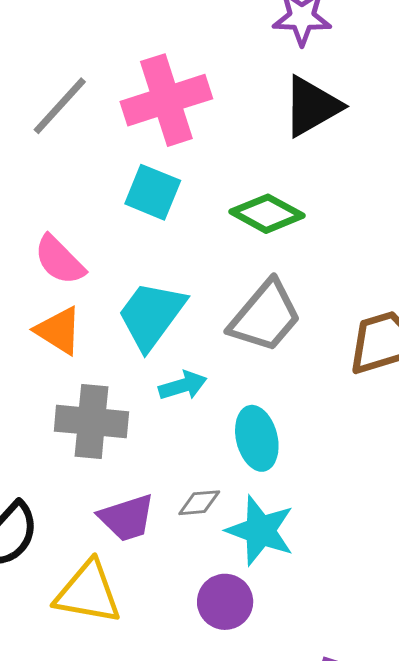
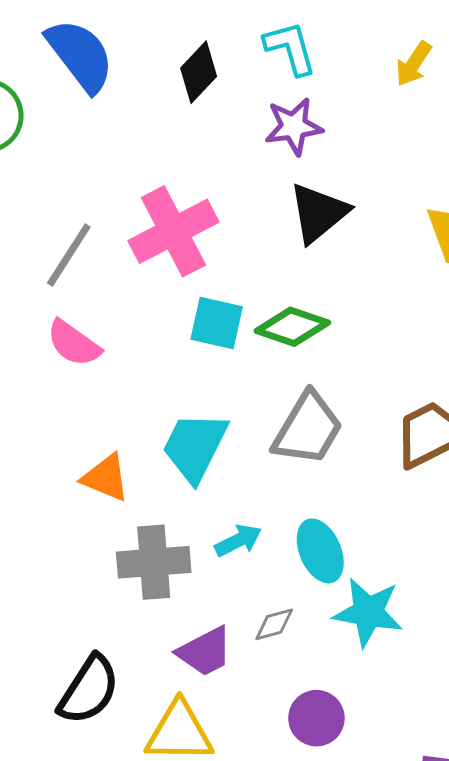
cyan square: (153, 192) -> (217, 323), moved
pink semicircle: (59, 260) -> (74, 343), moved
cyan arrow: (183, 386) -> (238, 540), moved
cyan star: (260, 531) -> (368, 612), moved

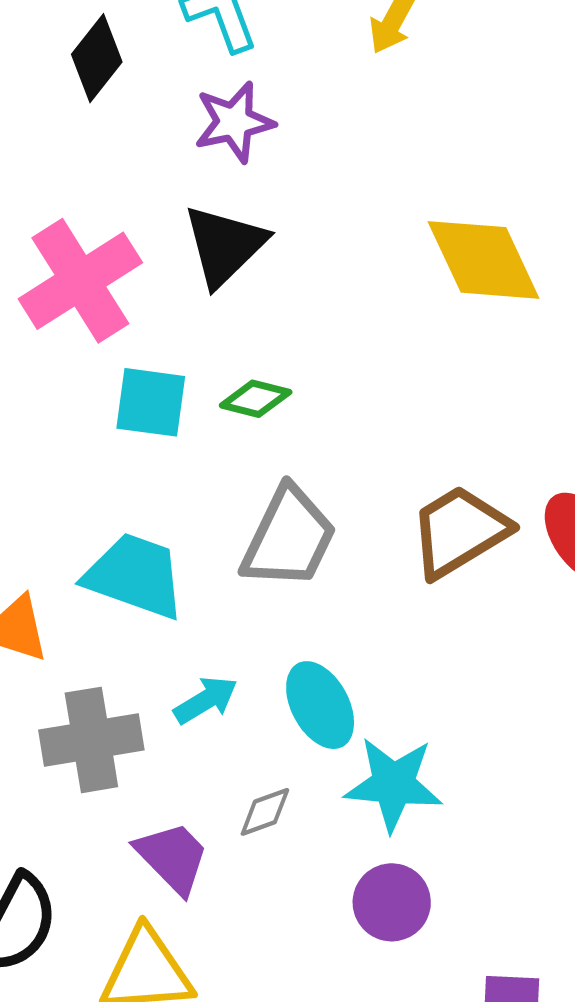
black triangle: (319, 213) -> (225, 245), moved
green diamond: (292, 327) -> (256, 399), size x0.7
cyan trapezoid: (195, 447) -> (135, 576), turned 88
purple trapezoid: (205, 652) -> (172, 857), turned -102
purple circle: (316, 718) -> (392, 902), moved

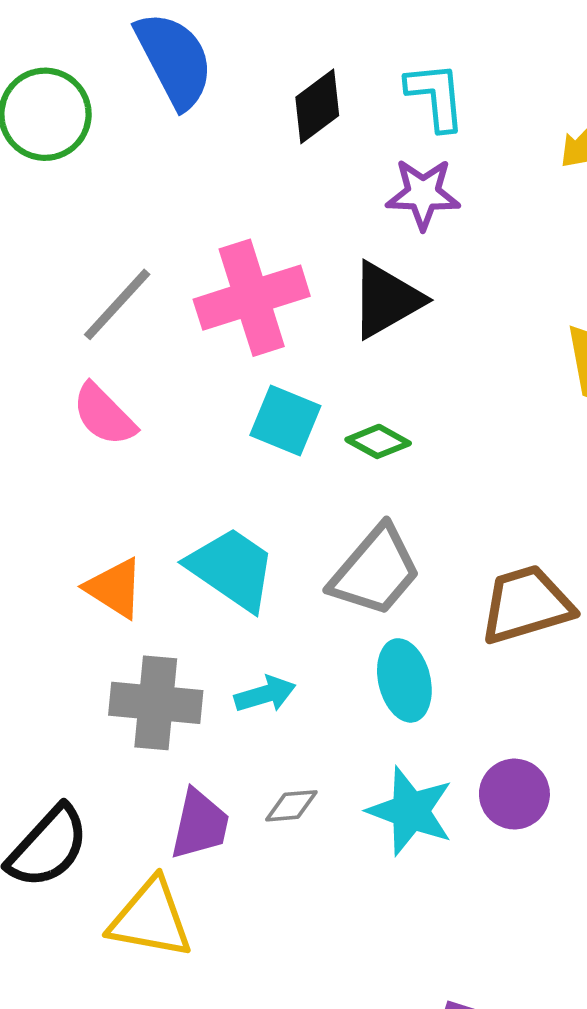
cyan ellipse: (320, 705) -> (404, 680), moved
purple trapezoid: (172, 857) -> (200, 824), turned 42
purple circle: (392, 902) -> (514, 794), moved

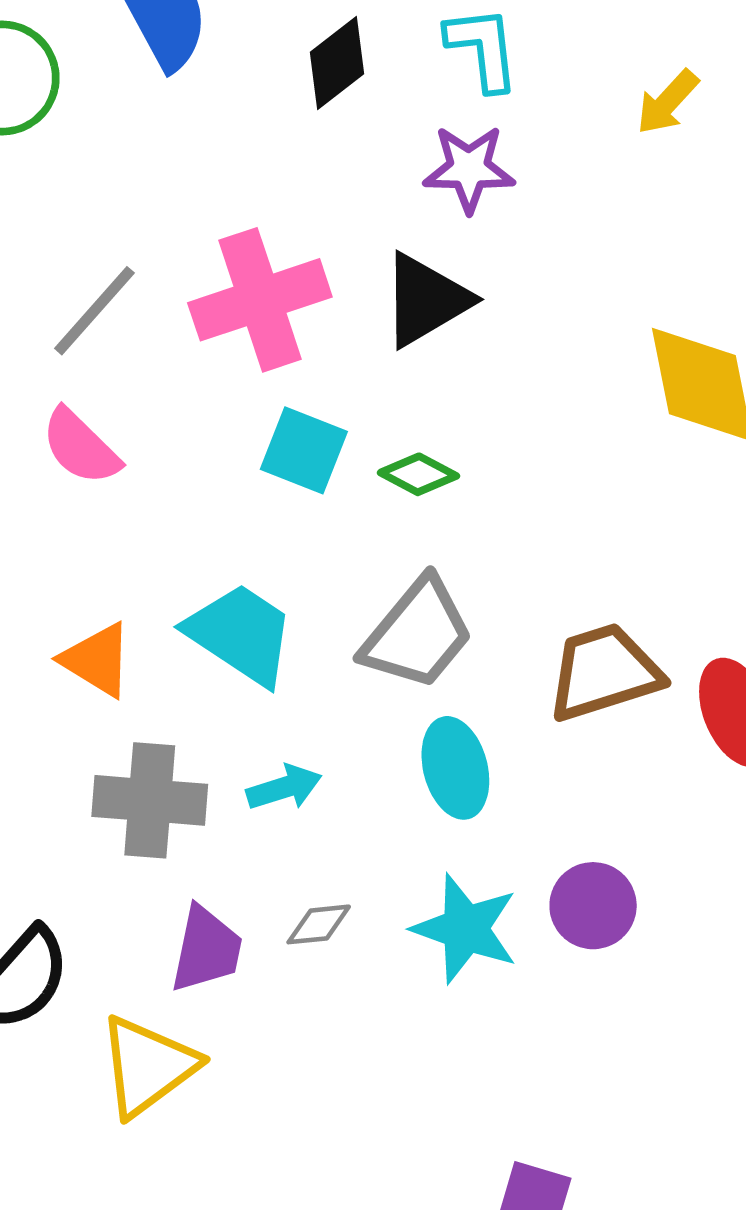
yellow triangle: (151, 919) -> (148, 1066), turned -46

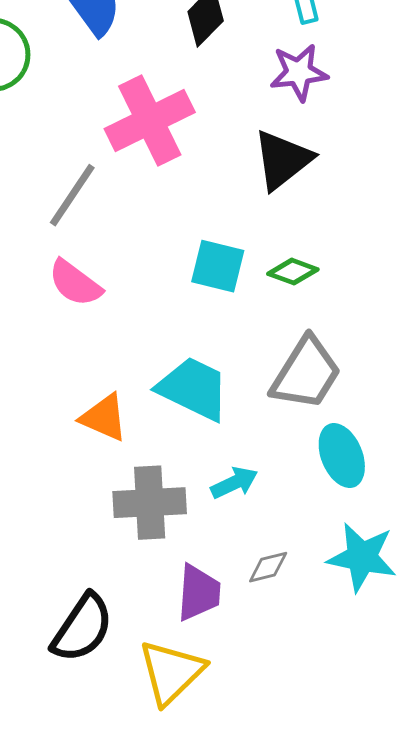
pink cross: (260, 300) -> (150, 120), moved

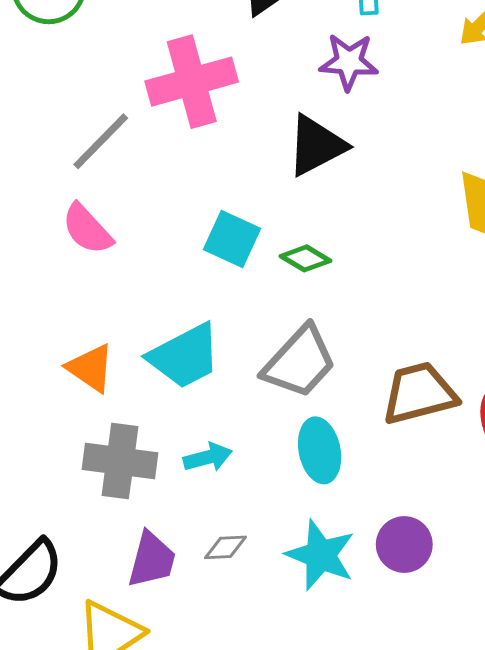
cyan trapezoid: (193, 389) -> (185, 356), turned 116

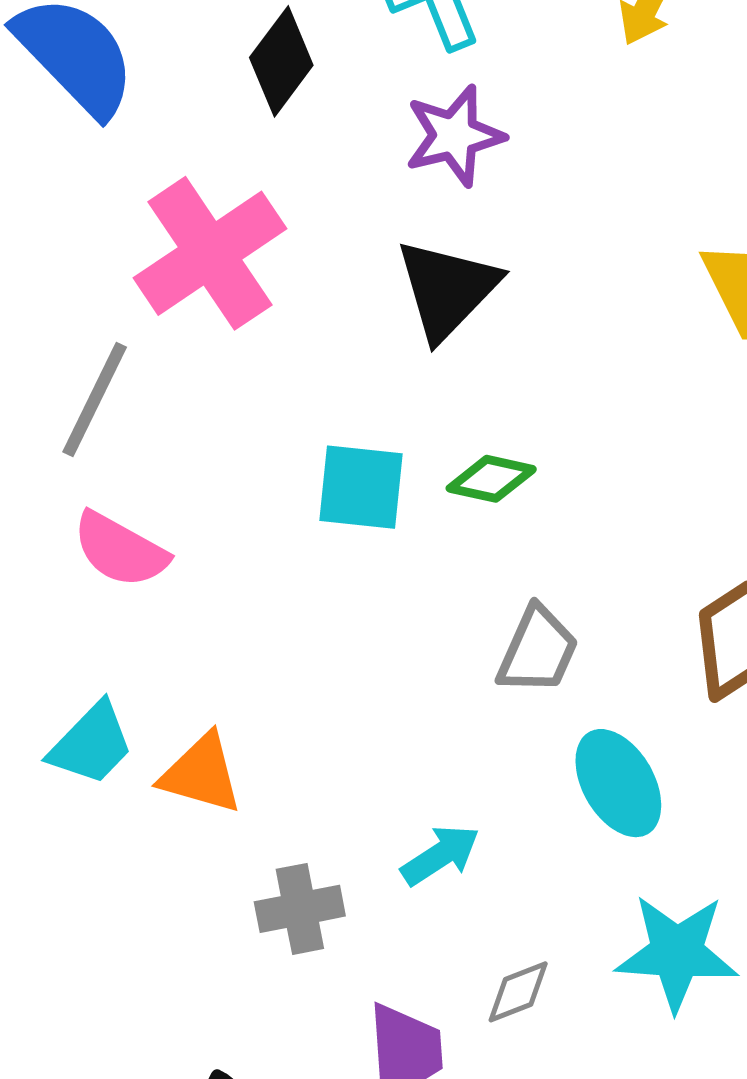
cyan trapezoid: (185, 356) -> (91, 744), moved, size x0.7
gray trapezoid: (300, 362) -> (538, 650), size x0.7
gray cross: (120, 461) -> (300, 909), size x0.7

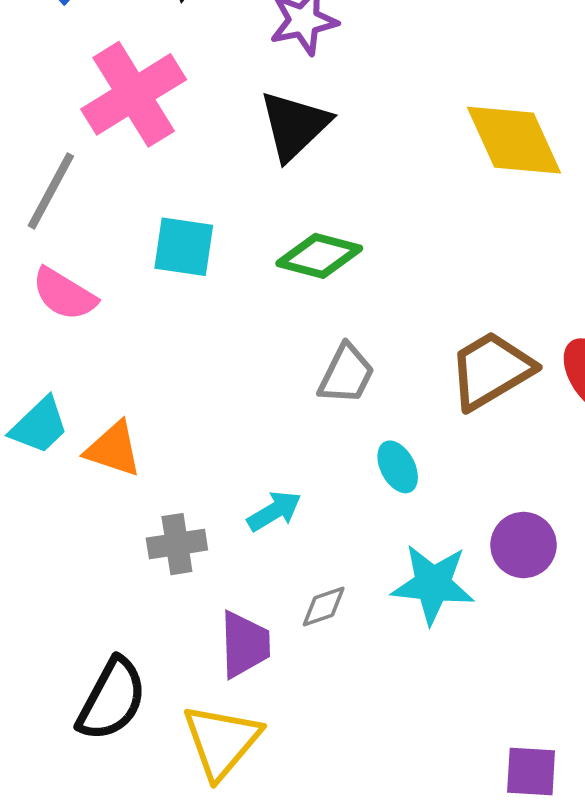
green diamond: (491, 479) -> (319, 256), size x1.4
cyan square: (361, 487) -> (184, 247), moved
cyan ellipse: (618, 783) -> (398, 467), size x0.7

